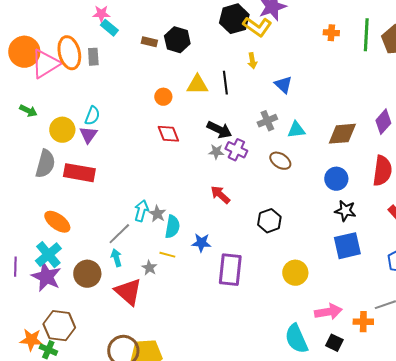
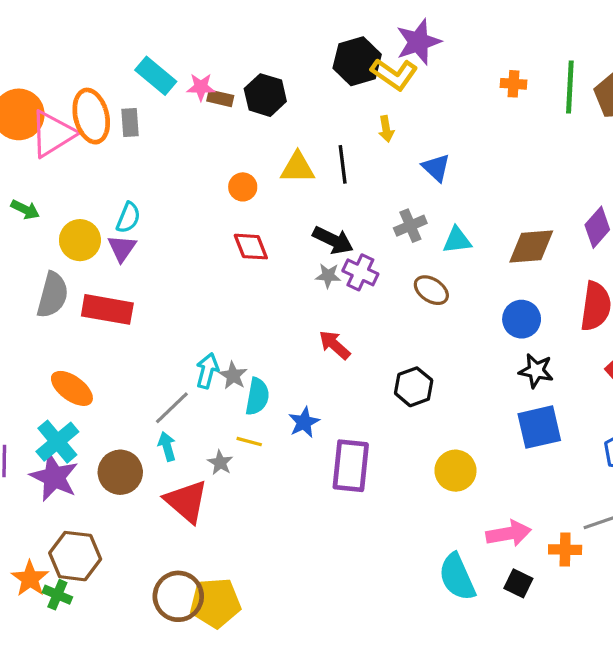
pink star: (101, 14) -> (201, 87), moved
cyan rectangle: (109, 28) -> (156, 76), size x1.4
blue star: (201, 243) -> (304, 422), turned -30
orange star: (31, 340) -> (30, 579), turned 30

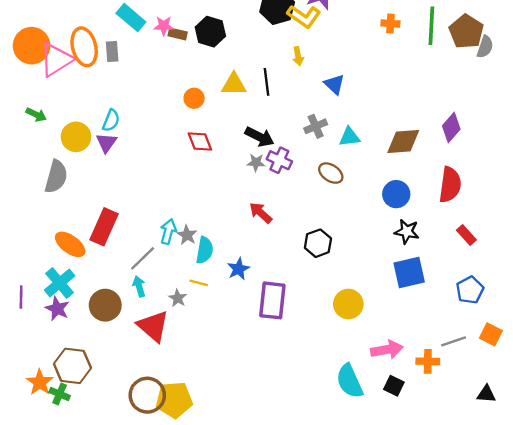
red rectangle: (107, 309) -> (104, 227), moved, turned -76
purple star: (54, 477) -> (57, 309), size x0.7

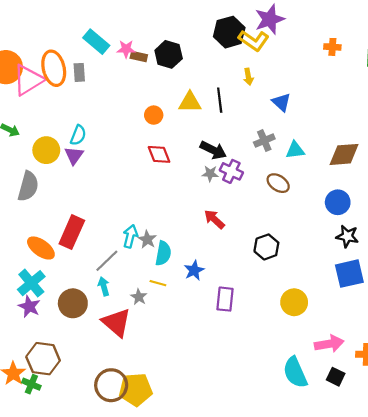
purple rectangle: (272, 300) -> (225, 299), size x0.7

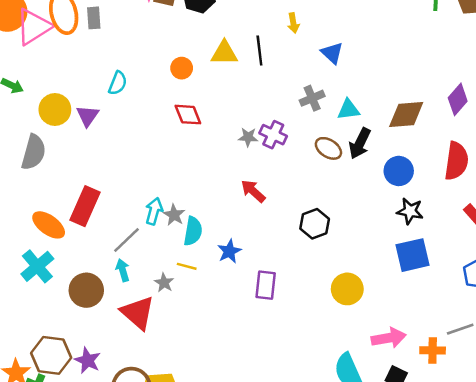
cyan semicircle: (78, 135) -> (118, 83), moved
black arrow: (213, 150) -> (360, 143), moved, turned 90
purple star: (29, 306) -> (88, 360), moved

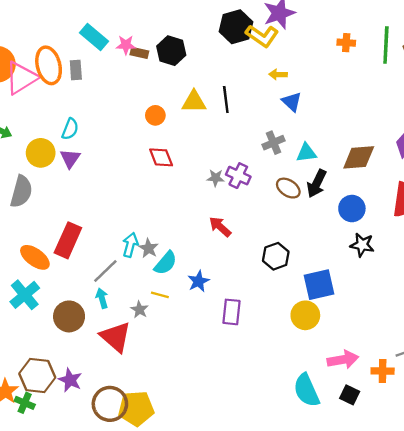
yellow arrow: (293, 23) -> (278, 74), moved, turned 102
cyan semicircle: (118, 83) -> (70, 129), moved
cyan semicircle: (193, 231) -> (166, 263), turned 30
blue square: (413, 255) -> (319, 285), moved

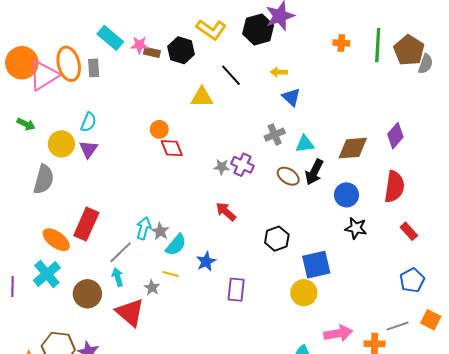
black hexagon: (236, 27) -> (258, 29), moved
yellow L-shape: (262, 36) -> (211, 29), moved
black line: (226, 99) -> (231, 75), moved, turned -35
orange circle: (155, 115) -> (159, 129), moved

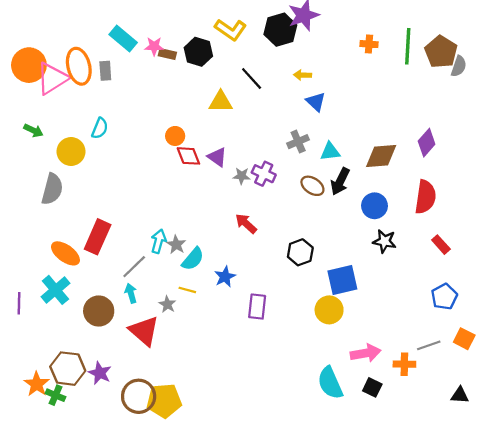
purple triangle: (88, 149) -> (217, 157), moved, turned -30

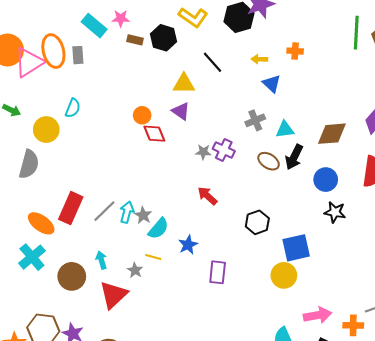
orange cross: (369, 44) -> (295, 51), moved
pink star: (154, 46) -> (121, 18), moved
purple triangle: (217, 157) -> (181, 111), moved
gray line: (134, 267) -> (104, 211), moved
red triangle: (144, 331) -> (114, 295), turned 36

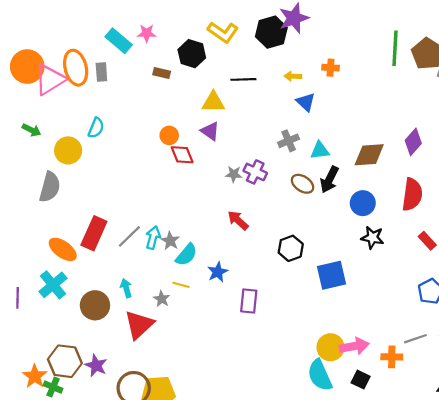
brown rectangle: (135, 40) -> (162, 73), moved
black line: (212, 62) -> (243, 79), turned -50
yellow circle: (284, 275) -> (330, 347), moved

